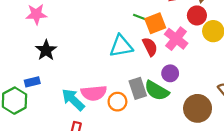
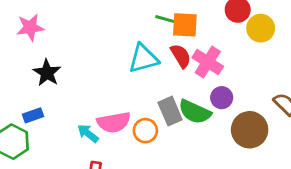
orange square: (155, 23) -> (185, 25), turned 30
pink cross: (176, 39) -> (208, 62), moved
purple circle: (170, 73) -> (222, 98), moved
cyan arrow: (73, 100) -> (88, 133), size x0.7

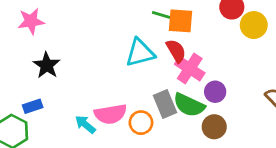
pink cross: (208, 62) -> (190, 69), moved
brown circle: (250, 130) -> (214, 127), moved, size x0.7

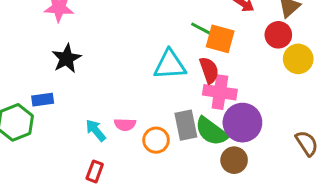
pink cross: (190, 69) -> (220, 92), turned -36
purple circle: (215, 92) -> (242, 123), size x1.6
pink semicircle: (110, 114) -> (125, 125), size x0.6

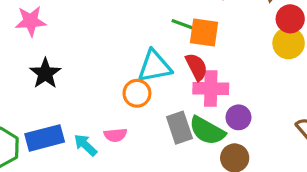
red circle: (278, 35) -> (290, 19), moved
blue rectangle: (43, 100) -> (45, 138), moved, size x1.6
purple circle: (242, 123) -> (238, 117), size x0.6
orange circle: (156, 140) -> (137, 93), moved

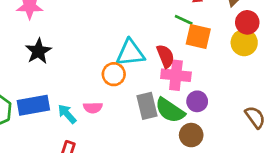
green line: (182, 24) -> (184, 20), moved
orange square: (204, 32) -> (198, 36), moved

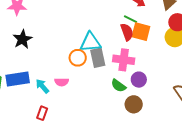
red semicircle: (165, 56) -> (127, 32), moved
gray rectangle: (147, 106) -> (98, 58), moved
green semicircle: (170, 110) -> (118, 86), size x0.7

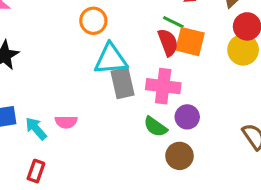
orange circle: (78, 58) -> (93, 21), moved

